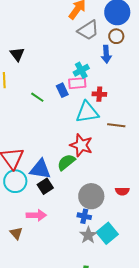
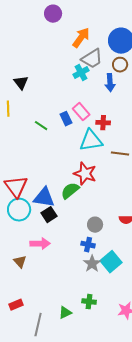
cyan cross: (81, 70) -> (81, 73), moved
pink rectangle: (77, 83) -> (81, 112), turned 54
gray circle: (91, 196) -> (95, 225), size x0.6

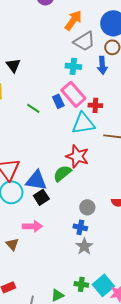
cyan cross: (81, 73) -> (73, 66), moved, turned 35
pink rectangle: (81, 112) -> (73, 94), size x1.4
cyan square: (111, 262) -> (103, 285), moved

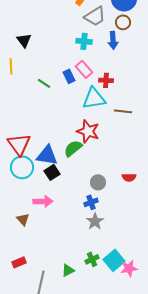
pink rectangle: (73, 94) -> (84, 69), size x0.7
blue cross: (80, 227) -> (91, 202), turned -32
green cross: (81, 284) -> (92, 259), turned -32

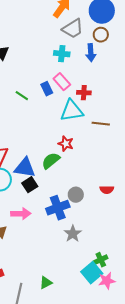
red star: (88, 131) -> (66, 144), size x0.7
blue cross: (91, 202) -> (58, 208), moved, size x1.6
green cross: (92, 259) -> (101, 260), moved

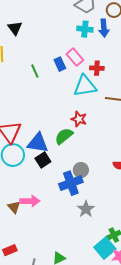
cyan cross: (62, 54) -> (85, 29), moved
green line: (22, 96) -> (35, 71), turned 32
gray circle: (76, 195) -> (81, 170), moved
pink arrow: (21, 214) -> (30, 201), moved

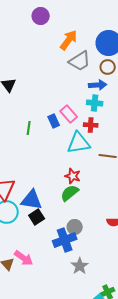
blue arrow: (104, 28) -> (98, 85), turned -90
cyan cross: (85, 29) -> (95, 103), moved
green line: (35, 71) -> (29, 128), turned 32
green semicircle: (64, 136) -> (70, 193), moved
pink arrow: (30, 201) -> (24, 258), turned 36

